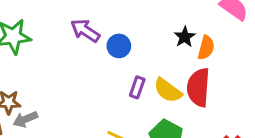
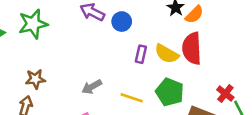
orange semicircle: (206, 48) -> (194, 15), turned 36
gray arrow: (25, 119) -> (92, 87), moved

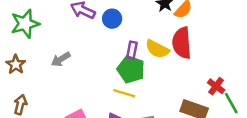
brown star: (35, 79) -> (16, 65), moved, turned -30
gray arrow: (92, 87) -> (61, 59), moved
green pentagon: (170, 92) -> (131, 69), moved

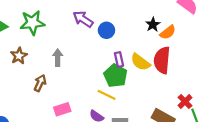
purple rectangle: (132, 50) -> (119, 60), turned -32
gray arrow: (61, 59) -> (58, 58), turned 112
brown arrow: (20, 105) -> (40, 83), moved

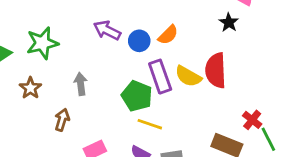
black star: (153, 25) -> (229, 23), moved
orange semicircle: (168, 32) -> (168, 35), moved
purple rectangle: (119, 60) -> (160, 77), size x1.6
green pentagon: (115, 76) -> (137, 96), moved

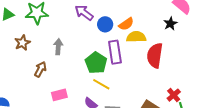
yellow semicircle: (188, 76) -> (136, 37), moved, turned 138

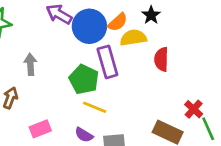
blue circle: (105, 24) -> (89, 26), size x1.6
black star: (170, 24) -> (151, 15), moved
red semicircle: (155, 55) -> (161, 59), size x0.7

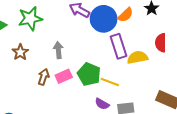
yellow semicircle: (133, 38) -> (138, 57), moved
green pentagon: (84, 79) -> (89, 74), moved
pink rectangle: (40, 129) -> (64, 76), moved

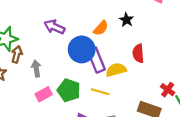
blue circle: (104, 19) -> (82, 49), moved
brown arrow: (44, 77) -> (17, 54), moved
yellow line: (110, 82) -> (100, 92), moved

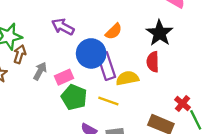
black star: (126, 20) -> (160, 33), moved, size x1.6
gray arrow: (36, 68) -> (40, 71), turned 35
pink rectangle: (44, 94) -> (64, 77), moved

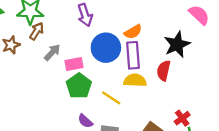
purple arrow: (63, 27) -> (85, 15), turned -150
purple rectangle: (106, 66) -> (133, 55), moved

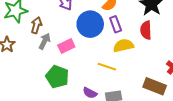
brown arrow: (37, 31) -> (36, 25), moved
purple rectangle: (133, 55) -> (116, 24), size x0.7
green pentagon: (79, 86) -> (57, 77), moved

